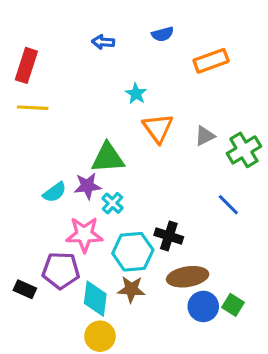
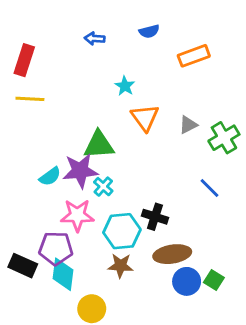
purple star: (87, 186) -> (80, 171), size x1.4
black rectangle: (25, 289) -> (23, 266), size x1.4
cyan diamond: (95, 299) -> (63, 274), moved

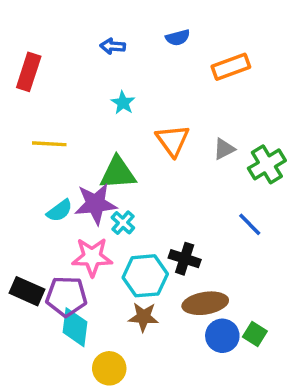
cyan star: (125, 86) -> (123, 103), moved
yellow line: (30, 99) -> (49, 144), moved
black rectangle: (23, 266) -> (27, 291), moved

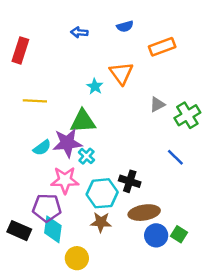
cyan star: (123, 103) -> (95, 86), moved
orange triangle: (173, 140) -> (121, 73), moved
black rectangle: (27, 291) -> (19, 231), moved

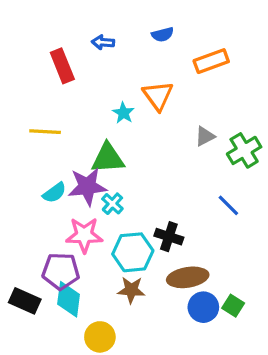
red rectangle: (20, 50) -> (62, 66), moved, turned -40

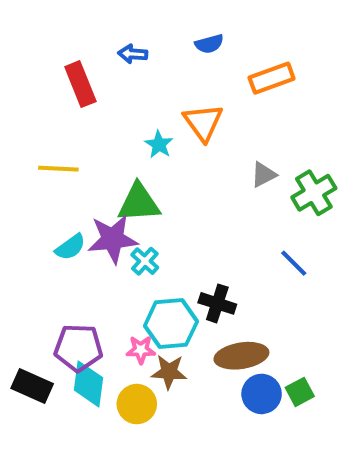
pink star: (84, 235) -> (141, 350), moved, size x0.6
green square: (233, 306) -> (300, 392), turned 30
yellow circle: (100, 337) -> (137, 404), moved

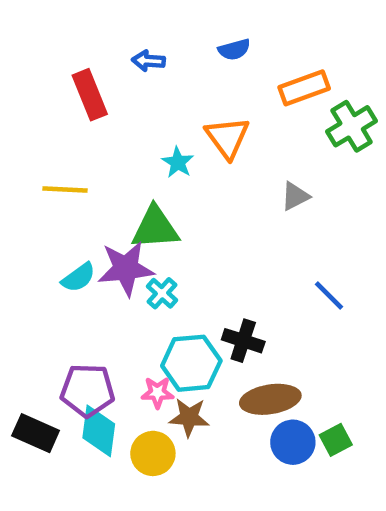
green cross: (314, 193) -> (352, 126), moved

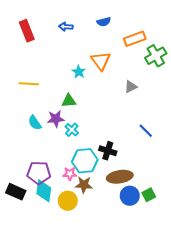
red rectangle: (90, 95) -> (27, 31), moved
green triangle: (155, 228) -> (69, 101), size x0.7
purple star: (126, 268) -> (56, 119), size x0.7
cyan semicircle: (78, 277) -> (35, 123), turned 91

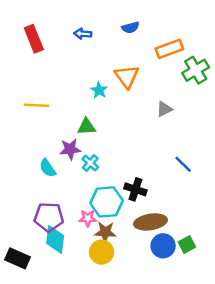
cyan semicircle: (35, 123) -> (48, 168), moved
black rectangle: (16, 192) -> (17, 258), moved
yellow circle: (68, 201) -> (102, 252), moved

